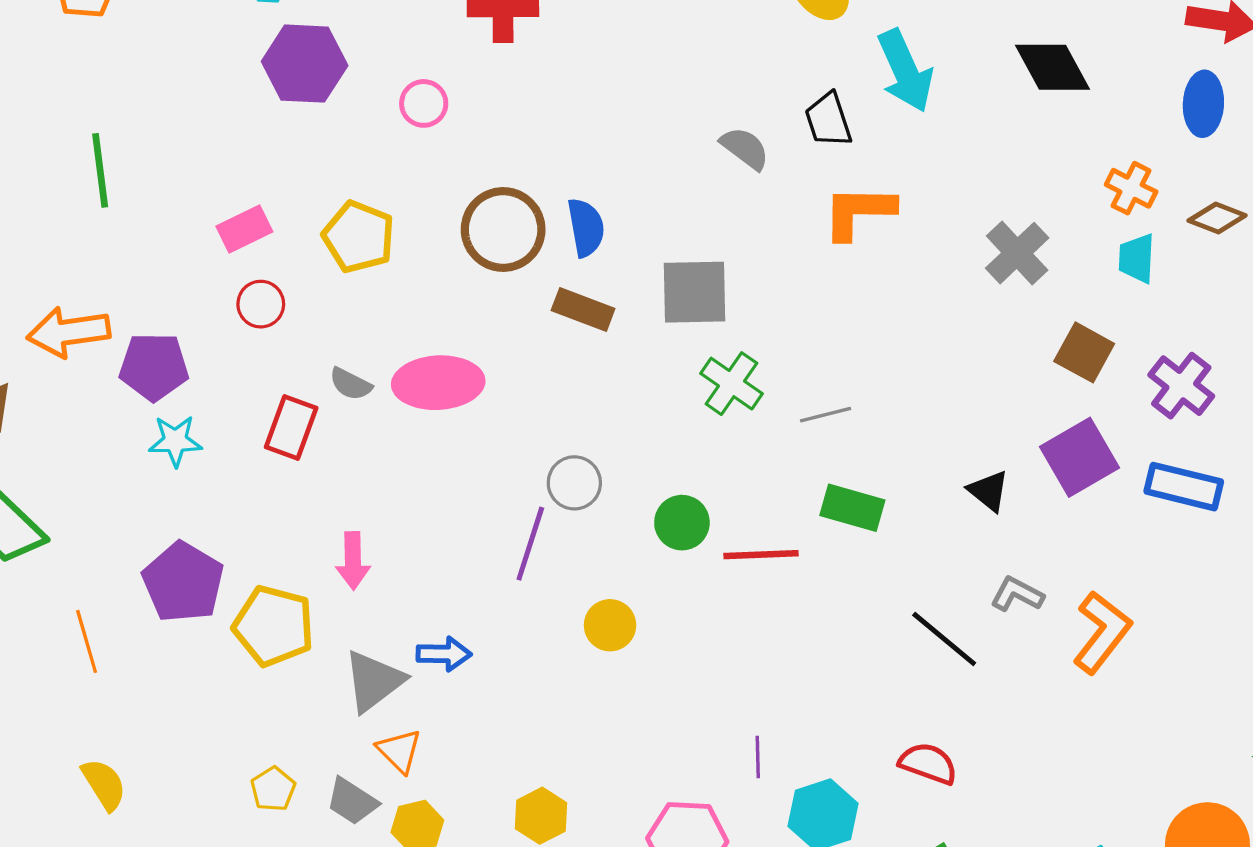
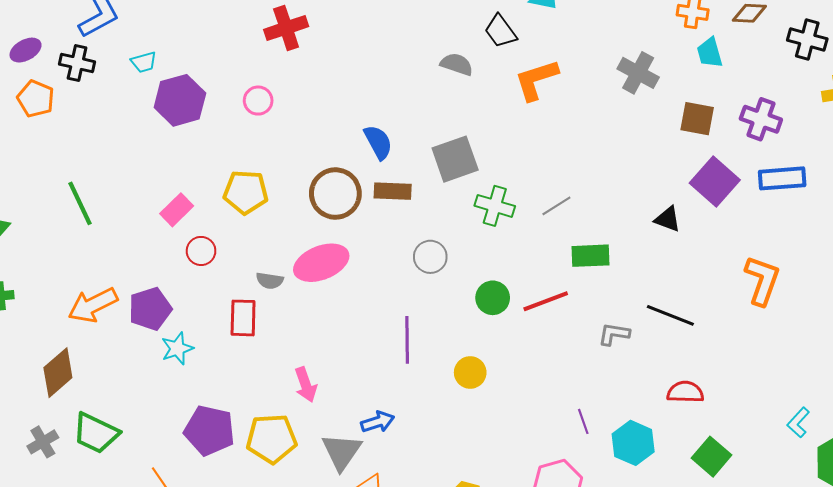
brown circle: (503, 229) -> (335, 194), moved
gray circle: (574, 483) -> (430, 257), moved
gray L-shape: (1017, 594) -> (614, 334), moved

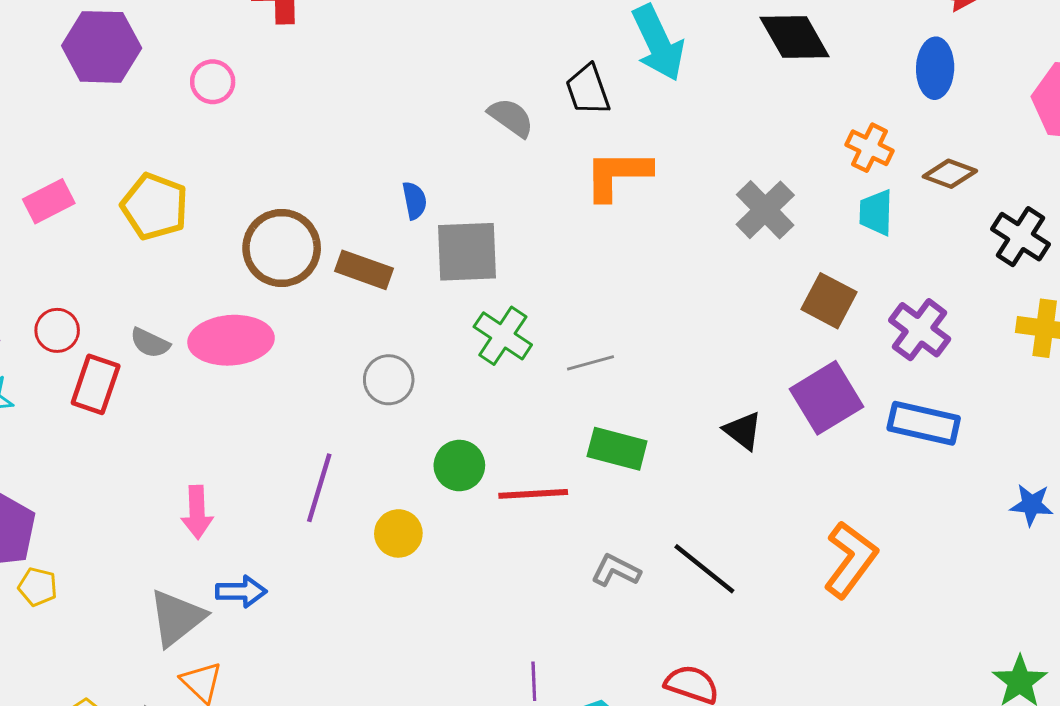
blue semicircle: (378, 142) -> (414, 200), moved, size x0.7
red circle: (201, 251) -> (57, 330), moved
yellow circle: (470, 372) -> (398, 533), moved
pink arrow: (306, 385) -> (197, 512), moved
yellow pentagon: (272, 439) -> (38, 587), moved, size x0.5

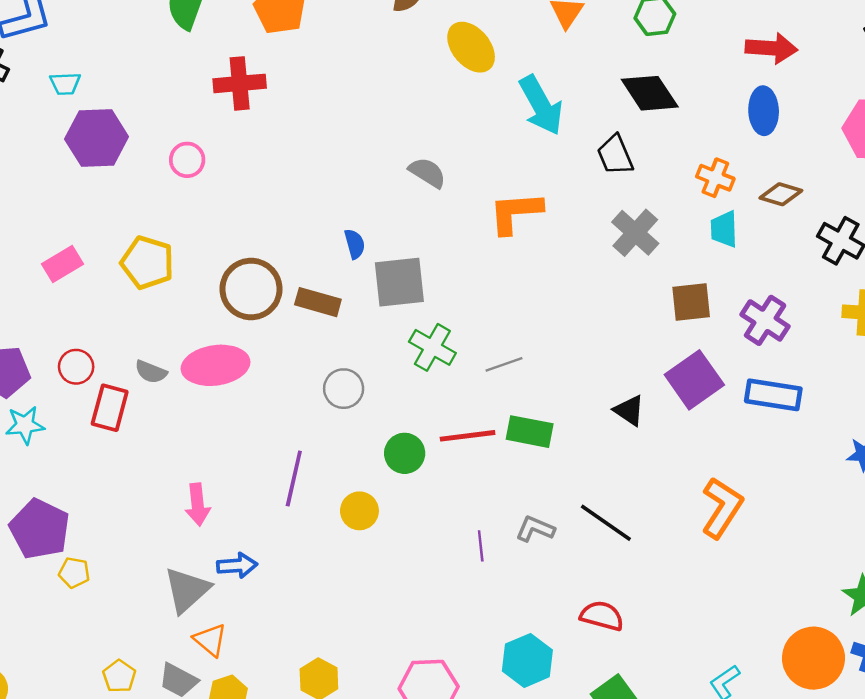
black trapezoid: (588, 90) -> (615, 155), moved
brown square: (829, 301) -> (691, 302), turned -30
red line: (533, 494) -> (468, 436), moved
purple line: (534, 681) -> (481, 546), moved

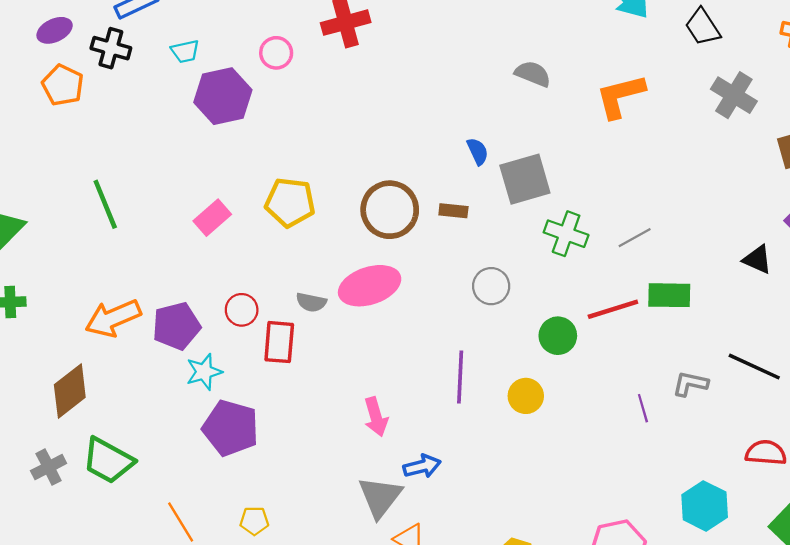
pink circle: (187, 160) -> (276, 53), moved
brown rectangle: (318, 302) -> (453, 211), size x0.7
purple pentagon: (40, 529) -> (231, 428), moved
yellow pentagon: (74, 573) -> (254, 521), moved

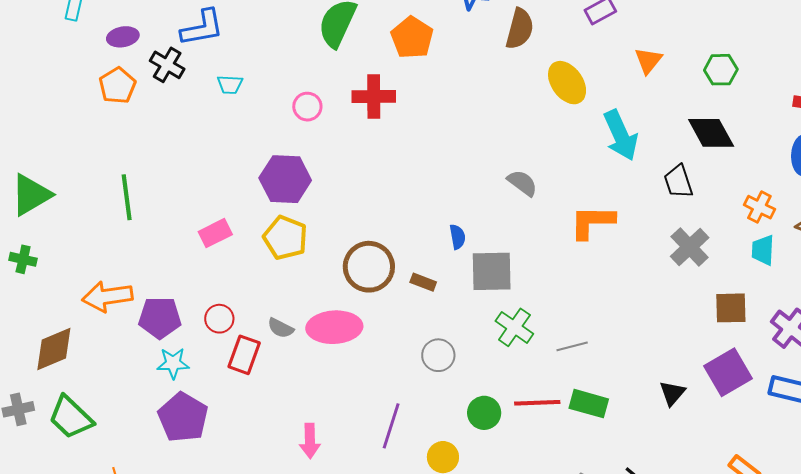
purple hexagon: (223, 96) -> (285, 179), moved
black triangle: (757, 259) -> (672, 393), turned 32

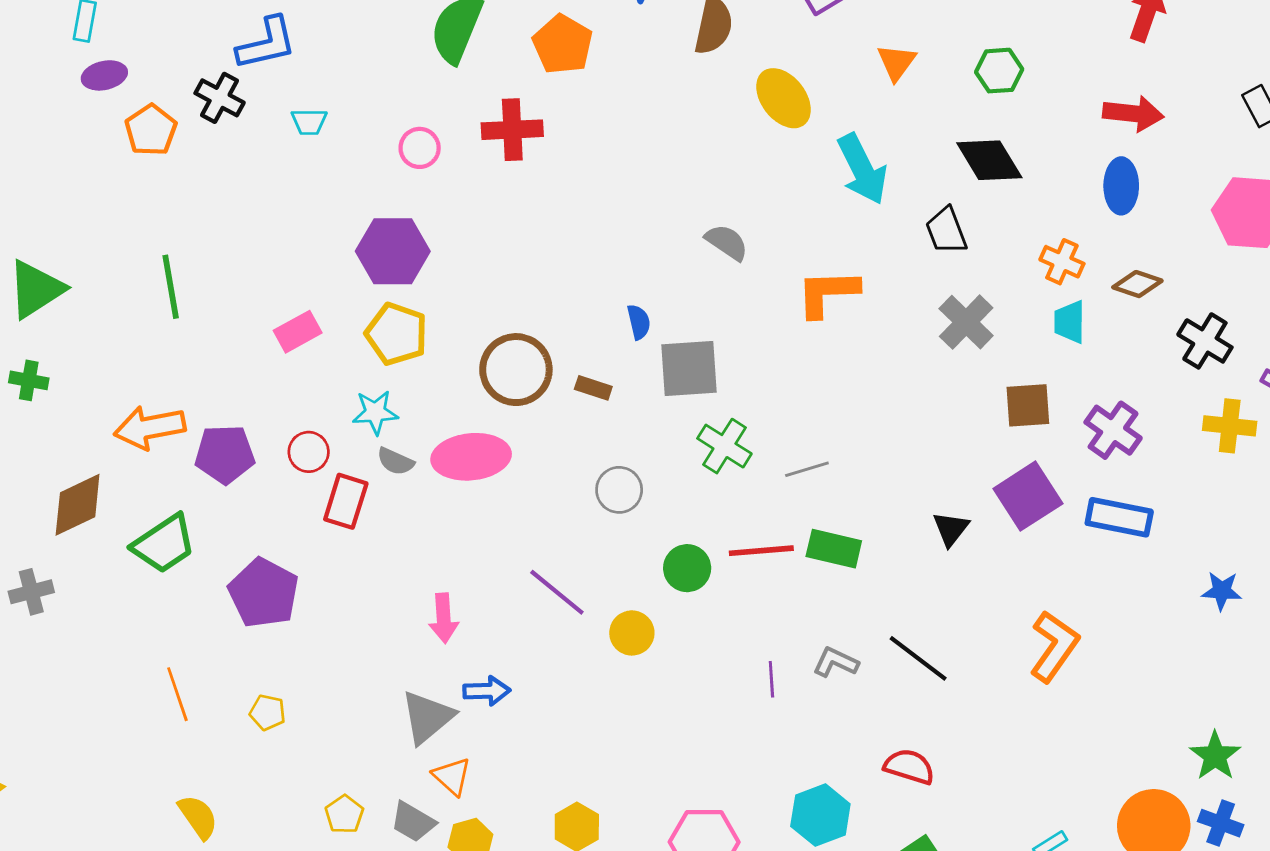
purple ellipse: (123, 37) -> (104, 75), moved
cyan star: (173, 363) -> (375, 412), moved
green trapezoid: (71, 417) -> (164, 544), moved, turned -75
purple line: (391, 426) -> (557, 592), turned -66

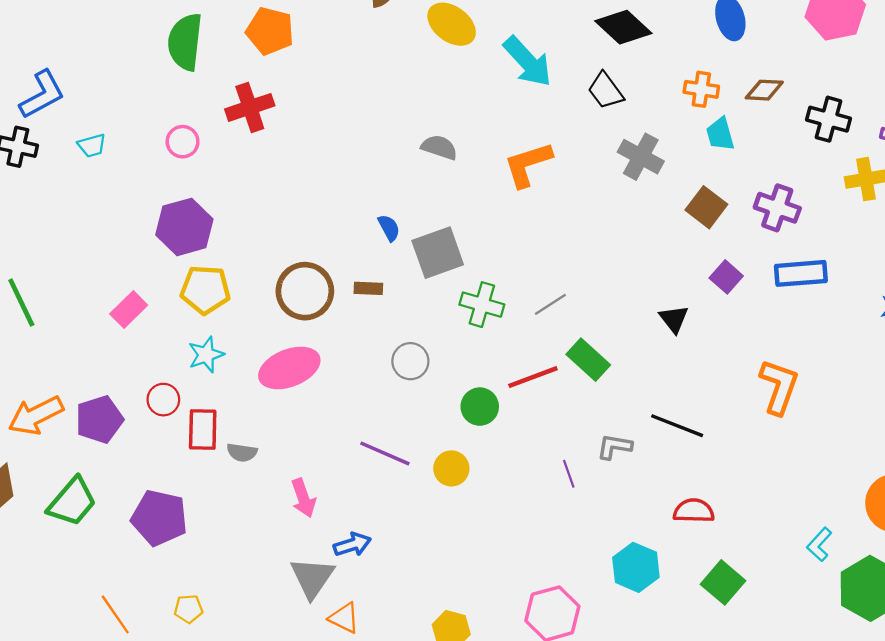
brown square: (1028, 405) -> (706, 207), turned -33
gray semicircle: (395, 461) -> (242, 452), moved
purple square: (1028, 496) -> (726, 277), size x0.6
green rectangle: (834, 549) -> (588, 360), turned 45

